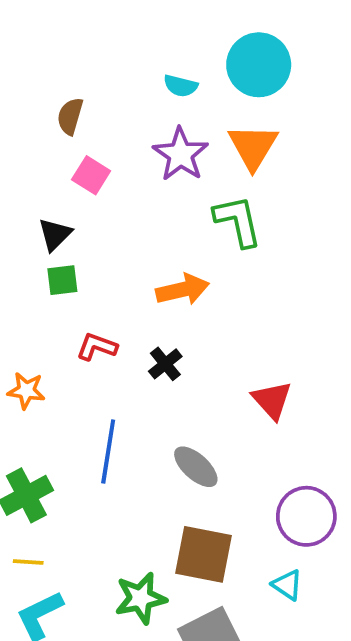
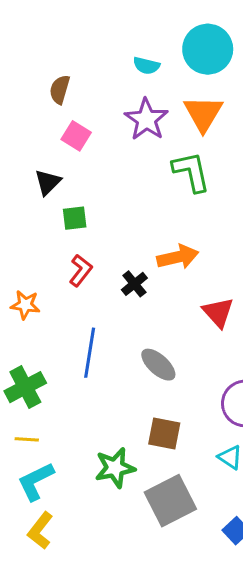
green square: (62, 280) -> (75, 218), moved
orange arrow: (182, 290) -> (178, 257), moved
red L-shape: (97, 347) -> (81, 270), turned 108
brown square: (203, 554) -> (164, 433), size x0.7

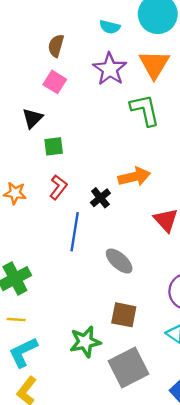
brown semicircle: (60, 89) -> (56, 46), moved
orange star: (25, 305) -> (15, 193), moved
blue line: (90, 353) -> (75, 232), moved

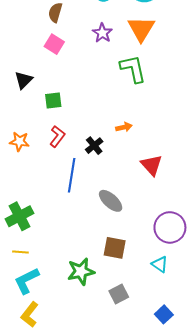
purple star: (110, 69) -> (102, 33), size x0.7
black triangle: (33, 118) -> (24, 80), moved
orange arrow: (134, 177) -> (124, 127), size x0.6
gray square: (128, 367) -> (119, 294), size x0.6

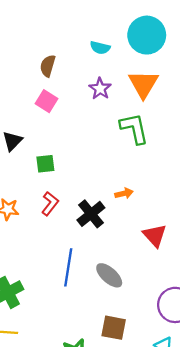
black cross: (94, 146) -> (91, 214), size x1.4
blue line: (72, 175) -> (68, 267), moved

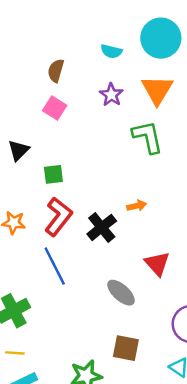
red L-shape: (50, 204) -> (58, 217), size x1.5
red triangle: (155, 235) -> (157, 264), moved
blue line: (68, 267) -> (55, 266), moved, turned -36

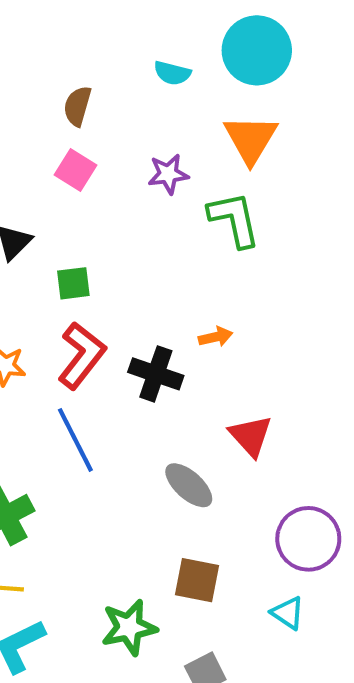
purple star: (111, 95) -> (168, 174), moved, turned 30
black cross: (102, 227) -> (156, 374), turned -32

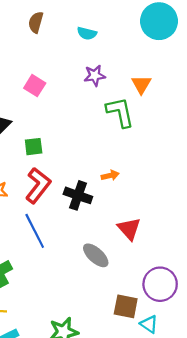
cyan circle: (257, 50) -> (159, 21), moved
brown semicircle: (77, 106) -> (36, 22), moved
orange triangle: (251, 139) -> (141, 84), moved, size x0.7
purple star: (168, 174) -> (95, 76), moved
brown square: (197, 580) -> (126, 306), moved

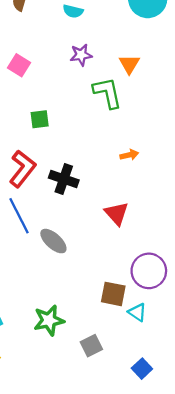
green square: (34, 147) -> (40, 119), moved
orange arrow: (110, 175) -> (129, 155), moved
gray ellipse: (96, 255) -> (53, 241), moved

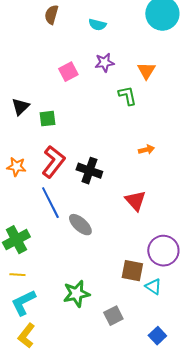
pink square: (19, 65) -> (68, 72), moved, turned 30
green L-shape: (107, 93) -> (127, 96), size x0.7
green square: (40, 119) -> (47, 119), moved

